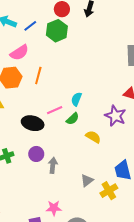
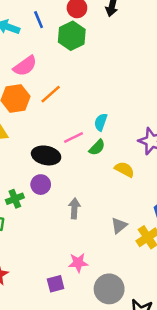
blue line: (30, 26) -> (39, 20), moved, turned -72
orange line: (38, 76) -> (51, 94), turned 36
purple circle: (36, 154) -> (41, 185), moved

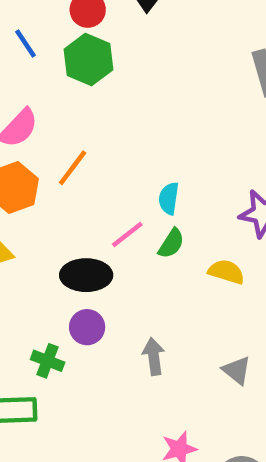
green cross: (15, 199) -> (48, 361), turned -36
gray triangle: (119, 226) -> (237, 370), turned -30

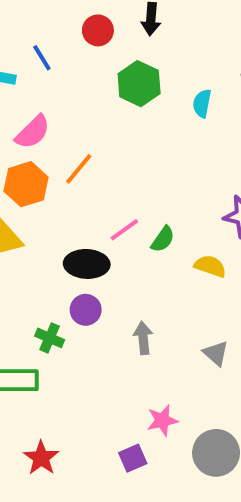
green hexagon: (88, 60) -> (139, 84), moved
cyan semicircle: (169, 198) -> (202, 103), moved

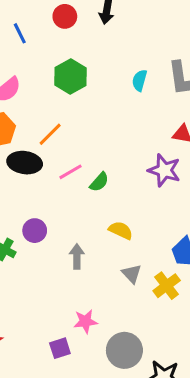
green hexagon: (139, 84) -> (70, 77), moved
orange line: (79, 169) -> (50, 134), moved
black ellipse: (87, 264) -> (25, 163), moved
yellow semicircle: (210, 266) -> (121, 230), moved

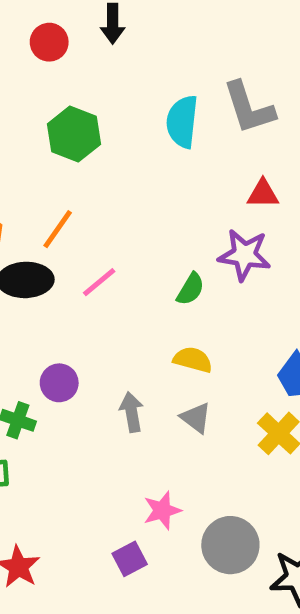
cyan semicircle: (140, 80) -> (182, 122), size x1.5
green semicircle: (99, 182) -> (190, 289), moved
gray triangle: (132, 274) -> (196, 418), moved

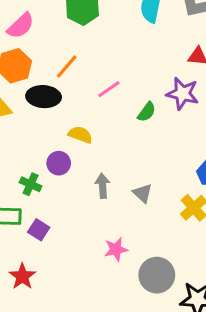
pink line: (99, 282) -> (109, 89), moved
yellow semicircle: (193, 360) -> (80, 135), moved
purple square: (130, 559) -> (39, 230), moved, turned -35

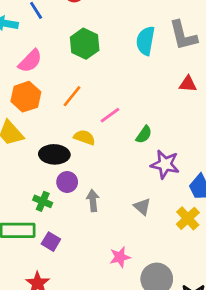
purple star: (183, 94) -> (165, 164), moved
black ellipse: (44, 97) -> (54, 154), moved
yellow semicircle: (80, 135) -> (84, 137), moved
gray arrow: (102, 186) -> (93, 201), moved

